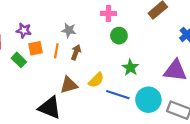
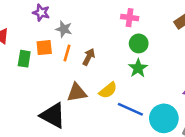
purple star: (24, 30) -> (41, 13), moved
gray star: (69, 30) -> (64, 29), moved
green rectangle: (19, 60) -> (24, 59), turned 48
green star: (130, 68) -> (138, 68), moved

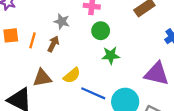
gray star: (64, 29) -> (62, 21), moved
green star: (138, 68) -> (111, 55), moved, turned 30

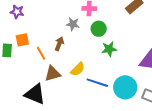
gray star: (62, 21) -> (73, 24), moved
orange line: (33, 40) -> (41, 53), moved, turned -40

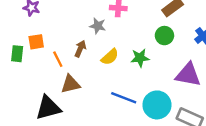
green circle: (99, 29) -> (164, 36), moved
yellow semicircle: (78, 69) -> (110, 57), moved
black triangle: (35, 94) -> (48, 108), turned -40

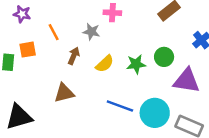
green circle: (164, 36) -> (164, 57), moved
orange line: (58, 59) -> (54, 32), moved
black triangle: (48, 108) -> (19, 117), moved

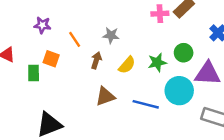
pink cross: (112, 13) -> (160, 14), moved
orange square: (28, 50) -> (51, 59), turned 35
brown triangle: (64, 93) -> (105, 96), moved
cyan circle: (155, 113) -> (179, 91), moved

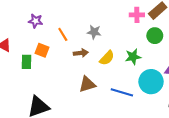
green circle: (184, 53) -> (155, 36), moved
brown arrow: (96, 60) -> (81, 53), turned 64

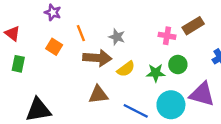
pink cross: (137, 15) -> (167, 36), moved
green circle: (155, 36) -> (178, 65), moved
brown arrow: (81, 53) -> (97, 58), size x1.6
green rectangle: (26, 62) -> (18, 64), moved

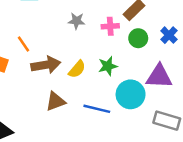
gray star: (117, 37) -> (77, 21), moved
green circle: (178, 65) -> (138, 38), moved

